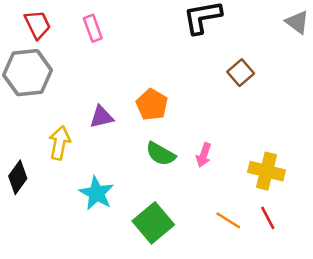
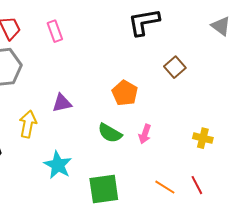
orange pentagon: (152, 105) -> (125, 93), moved
yellow cross: (267, 171) -> (203, 138), moved, size x0.7
green square: (153, 223) -> (104, 189), turned 32

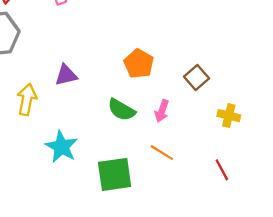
brown square: (175, 67) -> (196, 78), moved
orange line: (165, 187) -> (162, 153), moved

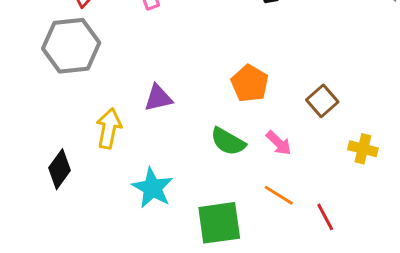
pink arrow: (162, 111) -> (279, 143), turned -65
red line: (222, 170) -> (325, 217), moved

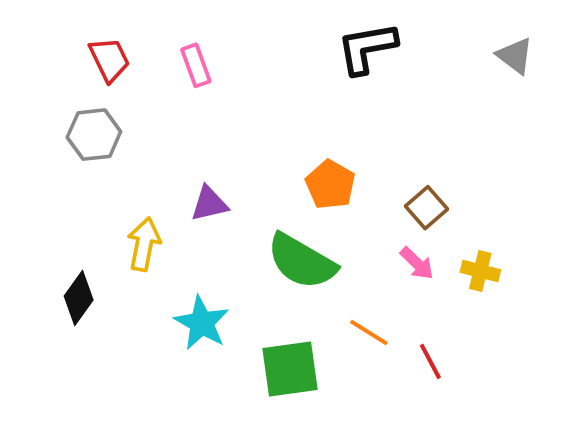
gray hexagon: (71, 46) -> (94, 135), size x0.7
green semicircle: (228, 142) -> (302, 261), size x1.5
pink arrow: (279, 143) -> (417, 263), moved

